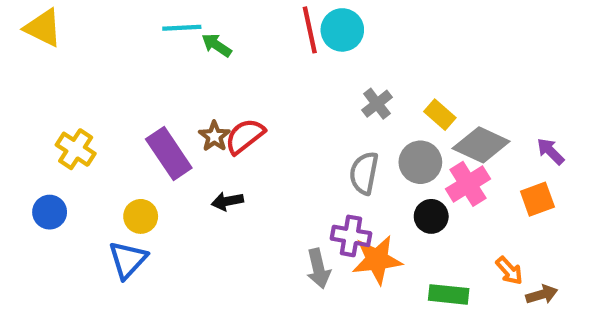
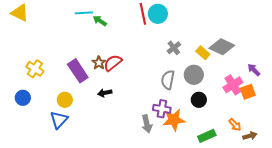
gray diamond: (481, 145) -> (222, 47), moved
pink cross: (468, 184) -> (233, 85), moved
green rectangle: (449, 294) -> (207, 136), turned -30

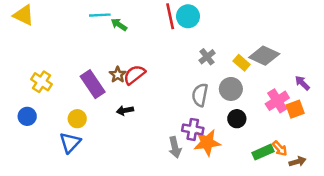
green rectangle: (207, 136) -> (263, 152), moved

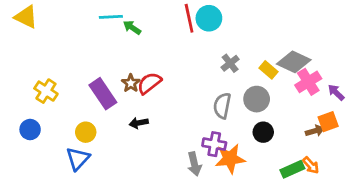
pink cross: (277, 101) -> (308, 82), moved
brown arrow: (298, 162) -> (315, 131), moved

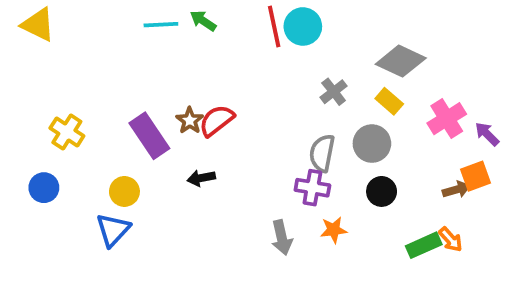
green arrow: (132, 28) -> (203, 21), moved
gray diamond: (294, 62) -> (401, 61), moved
purple cross: (214, 144) -> (312, 188), moved
orange star: (230, 159) -> (334, 230), size x0.6

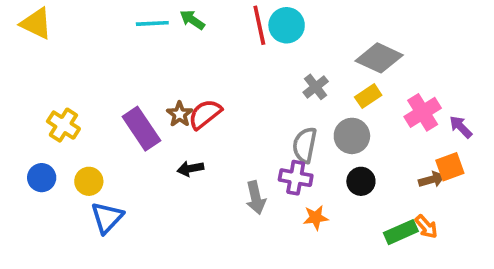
yellow rectangle: (389, 101) -> (368, 96), turned -75
yellow circle: (124, 191) -> (89, 181), moved
gray arrow: (282, 238) -> (256, 198), moved

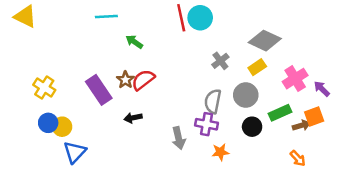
green arrow: (192, 20) -> (134, 42), moved
blue circle: (42, 178) -> (48, 123), moved
green rectangle: (401, 232) -> (280, 113), moved

